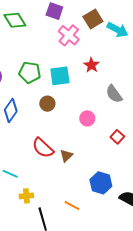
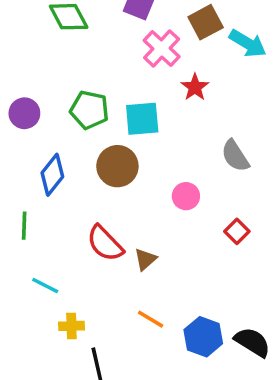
red star: (91, 65) -> (195, 87), moved
brown circle: (47, 104) -> (117, 166), size x1.5
blue hexagon: (101, 183) -> (203, 337), moved
orange line: (72, 205) -> (151, 319), moved

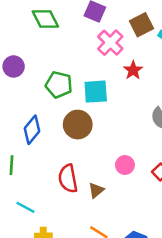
purple circle: (24, 113) -> (14, 66), moved
pink circle: (186, 196) -> (125, 165), moved
red semicircle: (105, 243) -> (68, 179), turned 32

